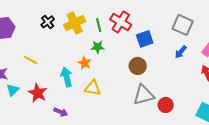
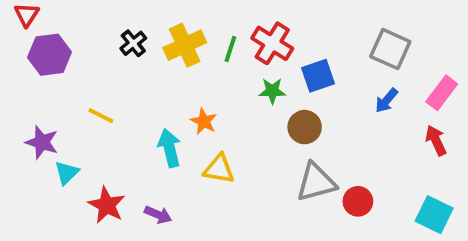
green line: (99, 25) -> (230, 49), turned 32
green star: (98, 47) -> (272, 91), moved
red star: (38, 93) -> (107, 205), moved

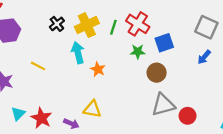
cyan arrow: (169, 148) -> (78, 53), moved
yellow triangle: (219, 169) -> (92, 109), moved
cyan triangle: (67, 173) -> (18, 114), moved

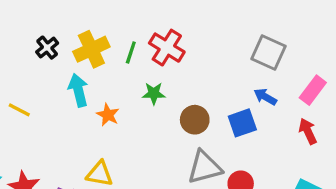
blue square: (164, 43) -> (242, 123), moved
green star: (138, 52) -> (154, 93), moved
blue arrow: (204, 57) -> (265, 97), turned 80

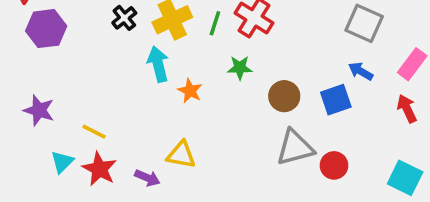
yellow line: (19, 110) -> (94, 132), moved

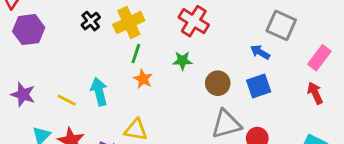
green line: (215, 23) -> (136, 54), moved
cyan arrow: (158, 64) -> (99, 92), moved
blue arrow: (361, 71) -> (260, 52), moved
yellow line: (94, 132) -> (67, 100), moved

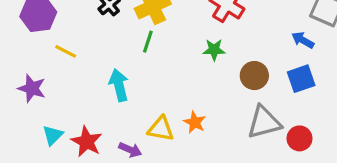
green line: (136, 54) -> (148, 42), moved
orange star: (143, 79) -> (195, 122), moved
yellow line: (67, 100) -> (66, 51), moved

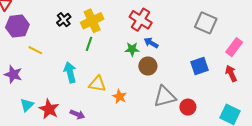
blue arrow: (303, 40) -> (151, 43), moved
brown circle: (254, 76) -> (148, 66), moved
blue square: (301, 79) -> (199, 66), moved
yellow triangle: (161, 129) -> (97, 84), moved

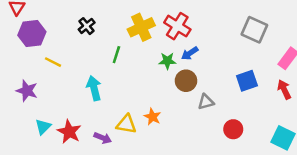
yellow cross: (92, 21) -> (141, 27), moved
blue arrow: (151, 43) -> (190, 53), turned -64
yellow triangle: (97, 84) -> (126, 124), moved
gray triangle: (165, 97) -> (206, 102), moved, size x0.6

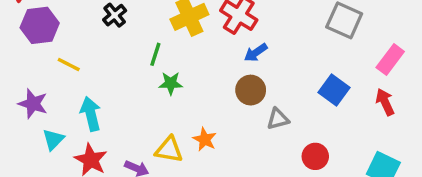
green star: (167, 61) -> (171, 83), moved
blue square: (247, 81) -> (334, 90), turned -35
cyan arrow: (94, 88) -> (91, 114), moved
cyan triangle: (43, 127) -> (53, 139), moved

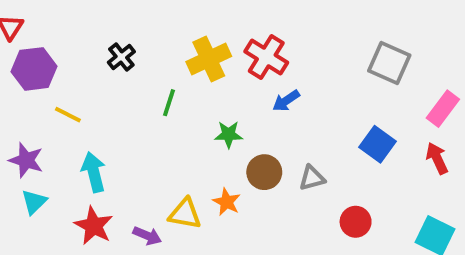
green star: (171, 83) -> (229, 134), moved
brown circle: (251, 90) -> (264, 172), moved
cyan triangle: (53, 139) -> (34, 202), moved

